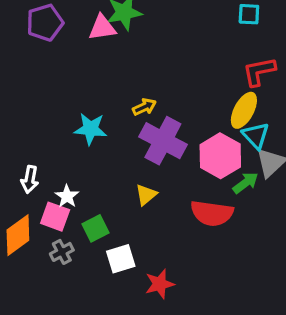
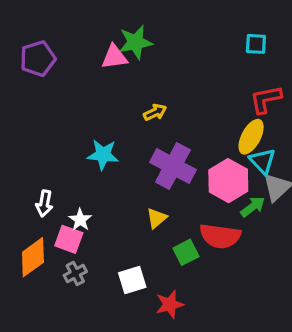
purple pentagon: (45, 23) -> (38, 59), moved
yellow arrow: (144, 107) -> (155, 112), moved
green square: (96, 228) -> (186, 252), moved

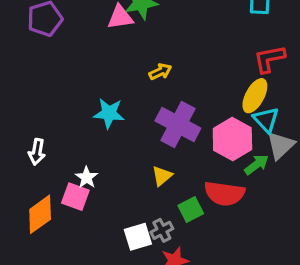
white arrow: (44, 203) -> (37, 152), moved
gray cross: (75, 273) -> (162, 230), moved

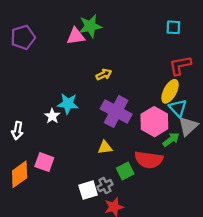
yellow triangle: (162, 176) -> (105, 147), turned 32
white star: (87, 177) -> (52, 116), moved

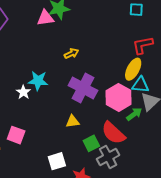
cyan triangle: (178, 108) -> (140, 85), turned -42
red semicircle: (149, 160) -> (113, 133), turned 35
gray cross: (105, 186) -> (108, 157), moved, size x1.5

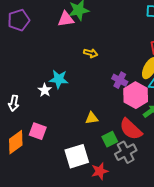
yellow arrow: (71, 53) -> (91, 53), turned 40
purple cross: (83, 88) -> (120, 80), moved, size x0.6
white square: (57, 161) -> (77, 156), size x1.4

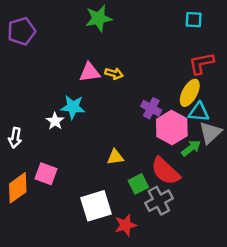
pink triangle: (66, 19) -> (90, 72), moved

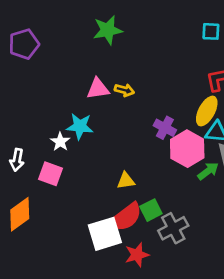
red semicircle: (165, 171) -> (126, 217), moved, turned -80
pink square: (46, 174) -> (50, 174), moved

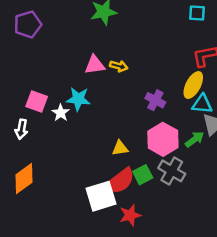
pink hexagon: (187, 149) -> (163, 139), moved
pink square: (50, 174) -> (37, 101), moved
gray cross: (173, 228) -> (172, 171), moved, turned -32

